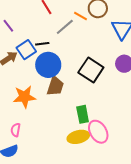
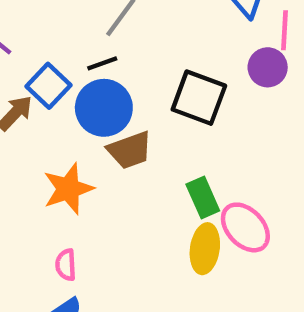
black line: (42, 44) -> (102, 63), moved
brown trapezoid: (55, 86) -> (130, 150), turned 65
yellow ellipse: (78, 137) -> (205, 249), turned -55

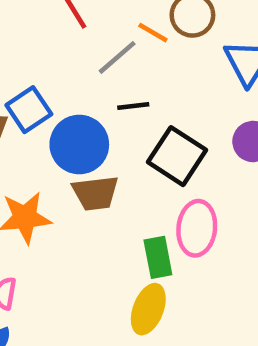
black line: (102, 63) -> (133, 106), moved
pink ellipse: (245, 227) -> (197, 228), moved, turned 36

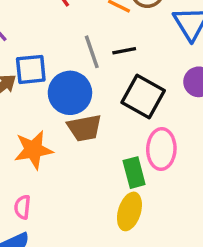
gray line: (117, 57) -> (92, 52), moved, turned -64
black line: (133, 106) -> (124, 51), moved
blue square: (29, 110) -> (31, 69), turned 32

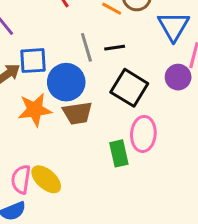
orange star: (33, 150) -> (35, 110), moved
pink semicircle: (22, 207) -> (21, 179), size x1.4
yellow ellipse: (129, 211) -> (46, 179), moved, turned -68

